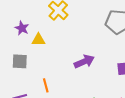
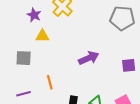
purple star: (22, 28) -> (34, 15), moved

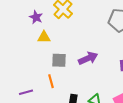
gray square: (24, 58) -> (59, 60), moved

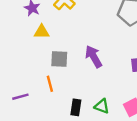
purple arrow: (88, 58) -> (94, 57), turned -96

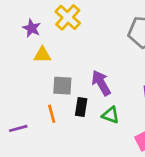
green triangle: (102, 106) -> (111, 115), moved
black rectangle: (76, 107) -> (81, 107), moved

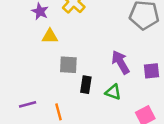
purple arrow: (101, 83) -> (121, 62), moved
orange line: (52, 114) -> (59, 112), moved

